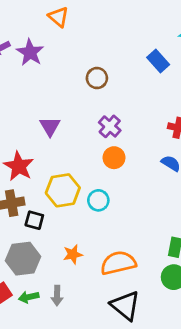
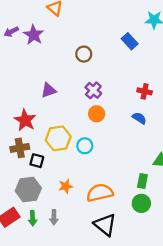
purple triangle: (50, 126) -> (49, 90), turned 42
green arrow: (29, 297) -> (33, 218), turned -80

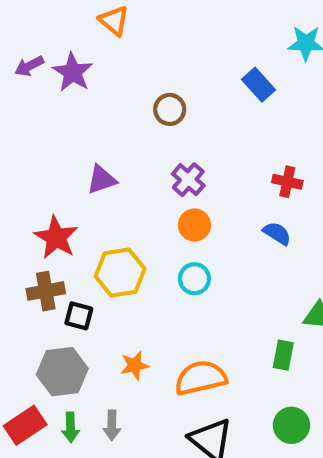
cyan circle: (85, 146) -> (194, 279), moved
green circle: (141, 203) -> (291, 425), moved

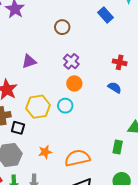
cyan circle: (194, 279) -> (65, 106), moved

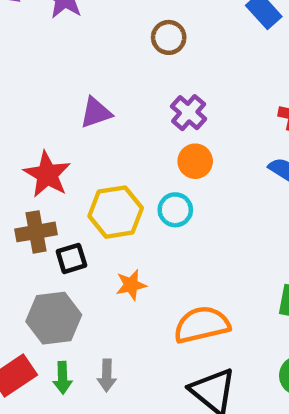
black square: (18, 128) -> (71, 258), turned -32
orange star: (45, 152) -> (131, 285), moved

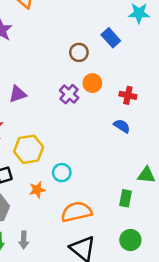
brown circle: (169, 37) -> (79, 52), moved
orange circle: (195, 161) -> (92, 83), moved
cyan circle: (175, 210) -> (62, 173), moved

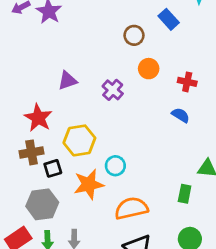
purple cross: (69, 94) -> (113, 90), moved
orange star: (37, 190) -> (89, 184), size x1.6

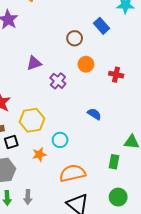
purple triangle: (67, 81) -> (34, 63), moved
blue semicircle: (181, 115) -> (94, 114), moved
orange star: (89, 184) -> (39, 154), size x0.6

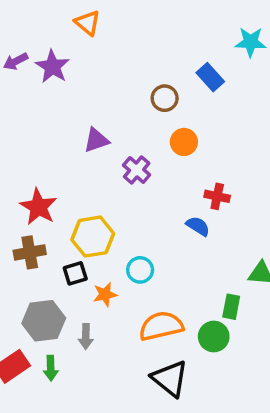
red cross: (116, 75) -> (217, 196), moved
black square: (11, 142) -> (75, 273), moved
gray arrow: (28, 197) -> (86, 337), moved
green circle: (118, 197) -> (214, 337), moved

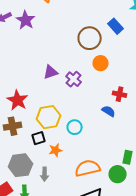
brown circle: (165, 98) -> (90, 38), size x1.5
purple triangle: (96, 140) -> (51, 72), moved
cyan circle: (140, 270) -> (75, 127), moved

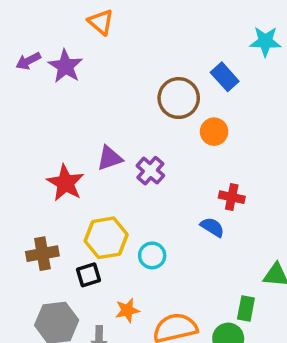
orange circle: (101, 63) -> (214, 132), moved
red star: (18, 100) -> (65, 183), moved
orange star: (56, 150) -> (127, 310), moved

